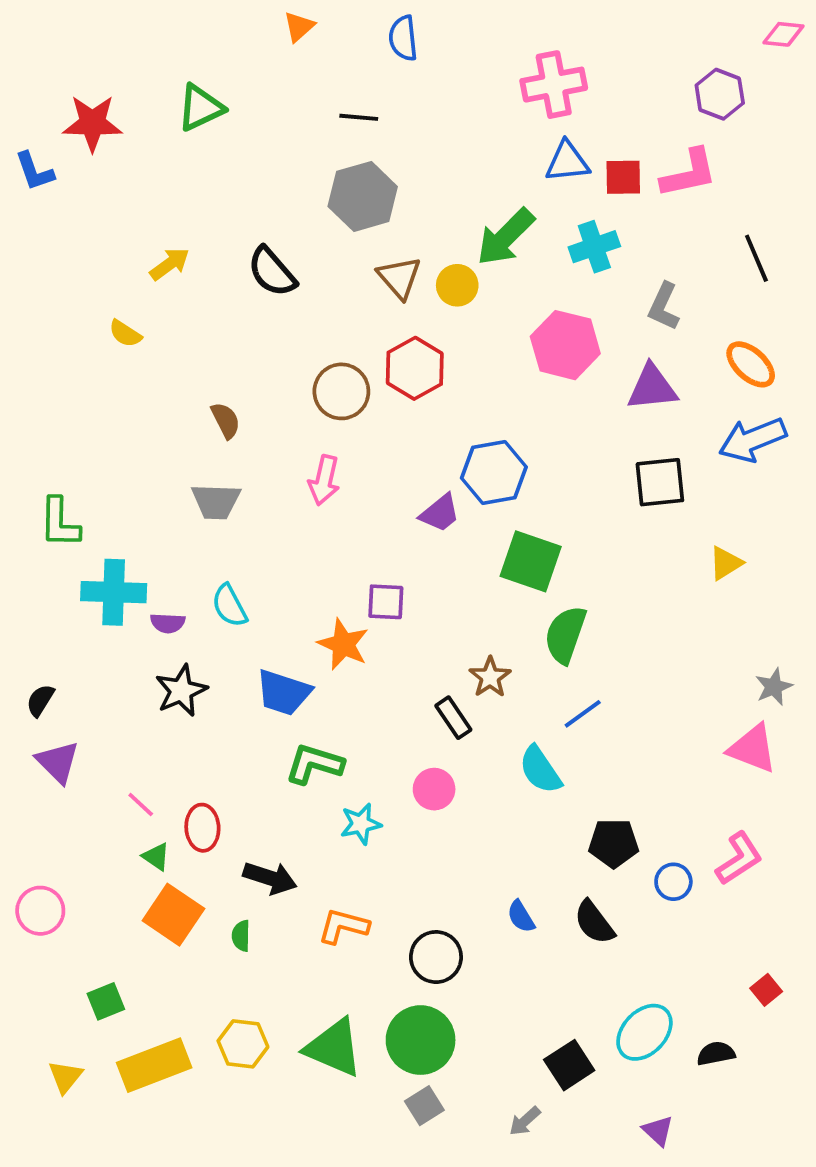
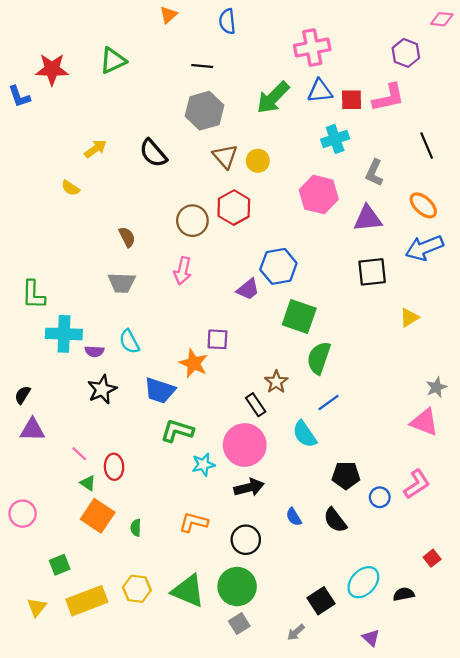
green arrow: (505, 237) -> (273, 98), moved
purple triangle: (58, 762) -> (32, 430), turned -44
pink circle: (434, 789) -> (245, 445), size x1.8
black arrow: (270, 878) -> (249, 487), moved, turned -32

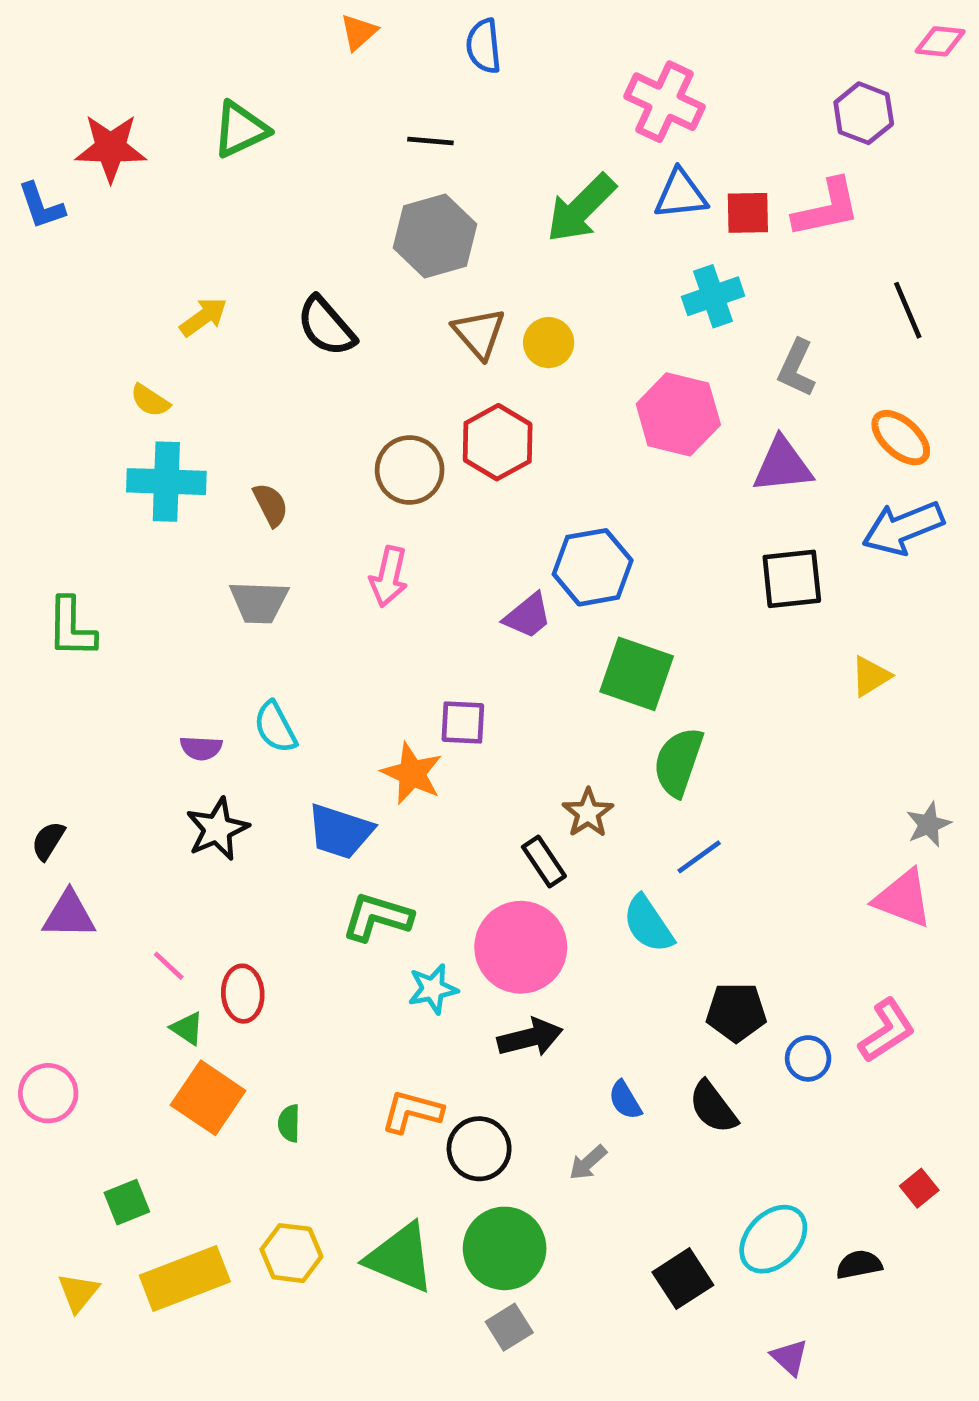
pink cross: (312, 47) -> (664, 102), turned 36
cyan cross: (64, 334) -> (166, 482), moved
black circle: (246, 540) -> (479, 1149), moved
gray arrow: (296, 632) -> (588, 1163), moved

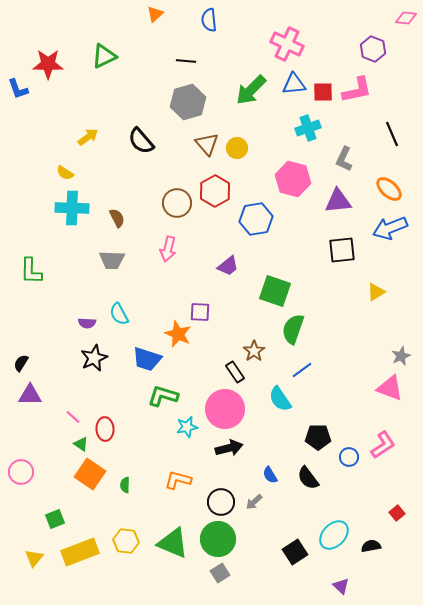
blue hexagon: (593, 567) -> (256, 219), moved
black circle: (479, 1149) -> (221, 502), moved

